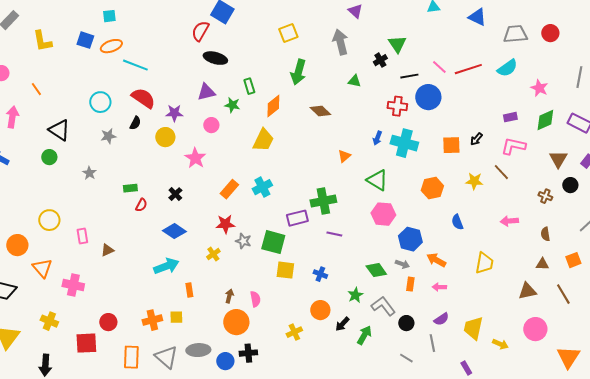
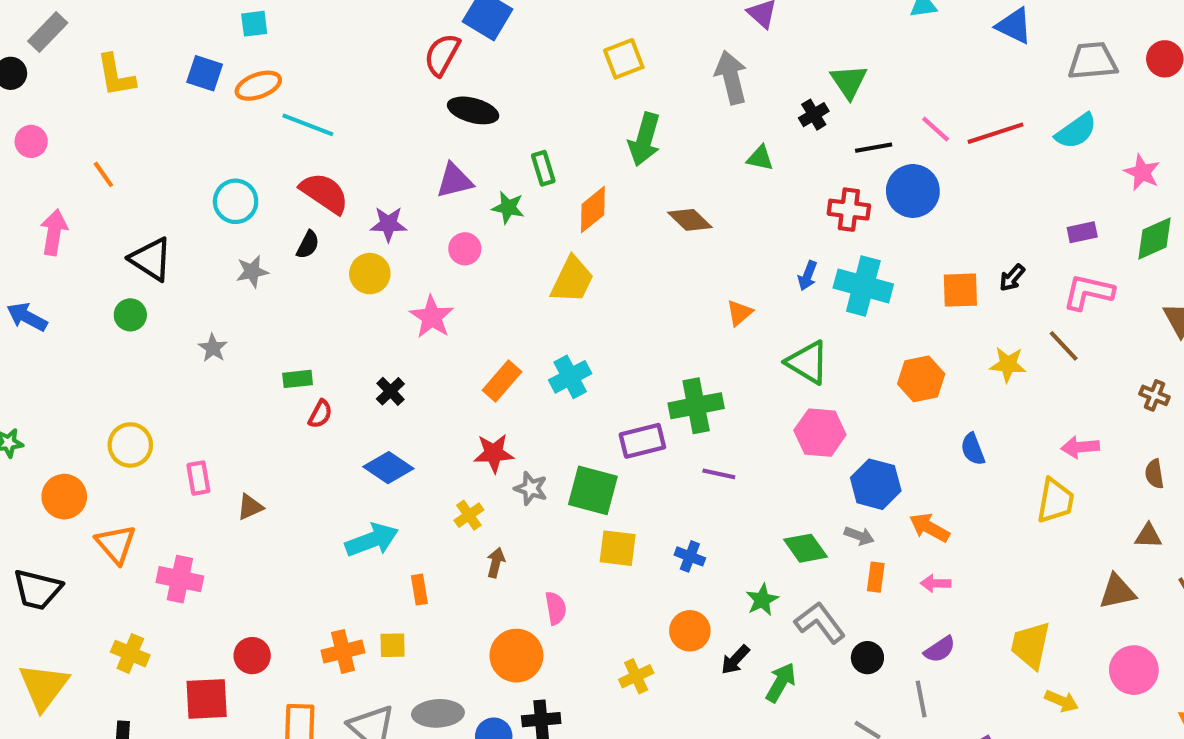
yellow trapezoid: (484, 263) -> (1055, 501), moved
brown arrow: (229, 296) -> (496, 563), moved
yellow trapezoid: (473, 328) -> (1031, 645), moved

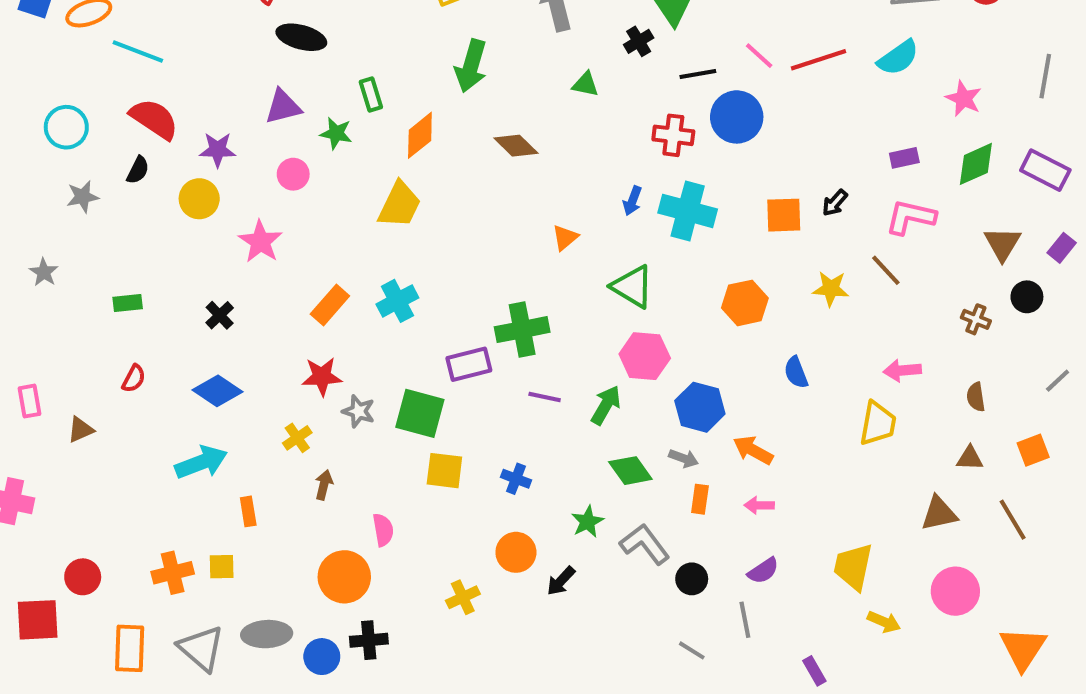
red semicircle: (320, 414) -> (134, 379), moved
green arrow: (781, 682) -> (606, 405), moved

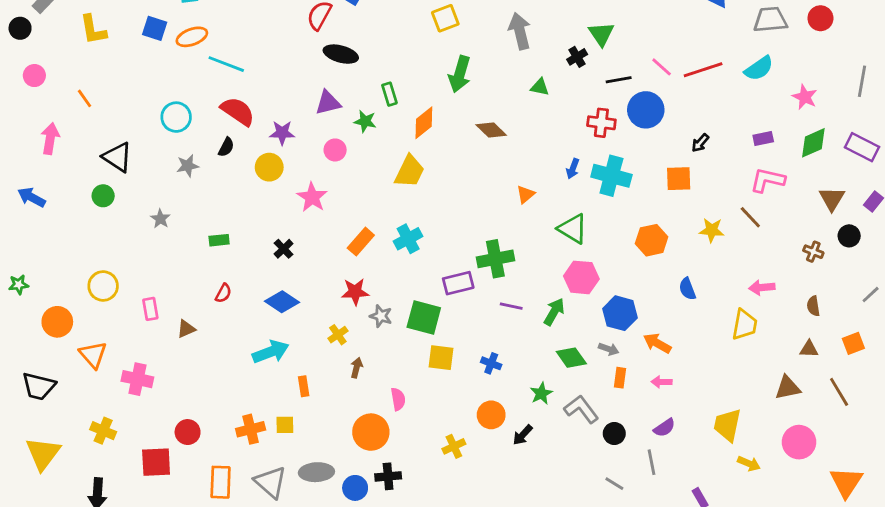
black arrow: (835, 203) -> (700, 143), moved

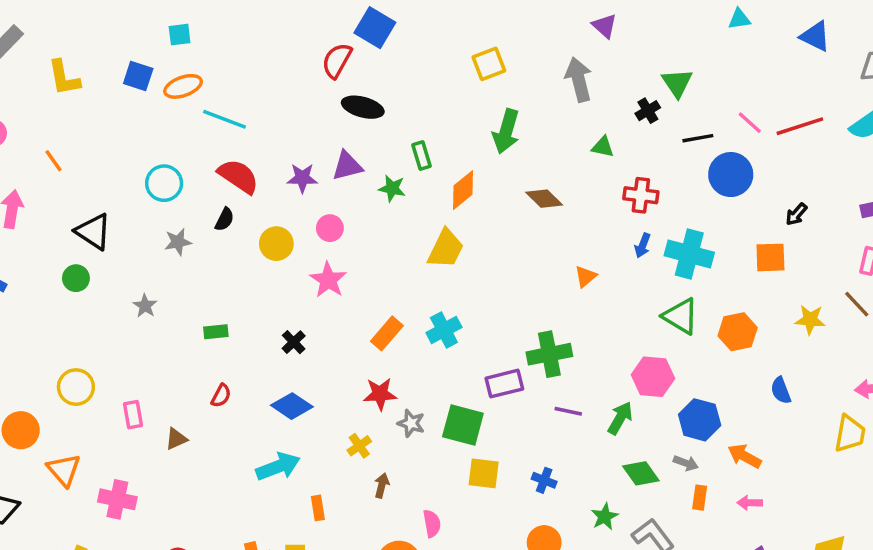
red cross: (601, 123) -> (641, 195), moved
purple star: (282, 133) -> (302, 178), moved
pink circle: (335, 150) -> (330, 228), moved
green triangle: (573, 229) -> (681, 316), moved

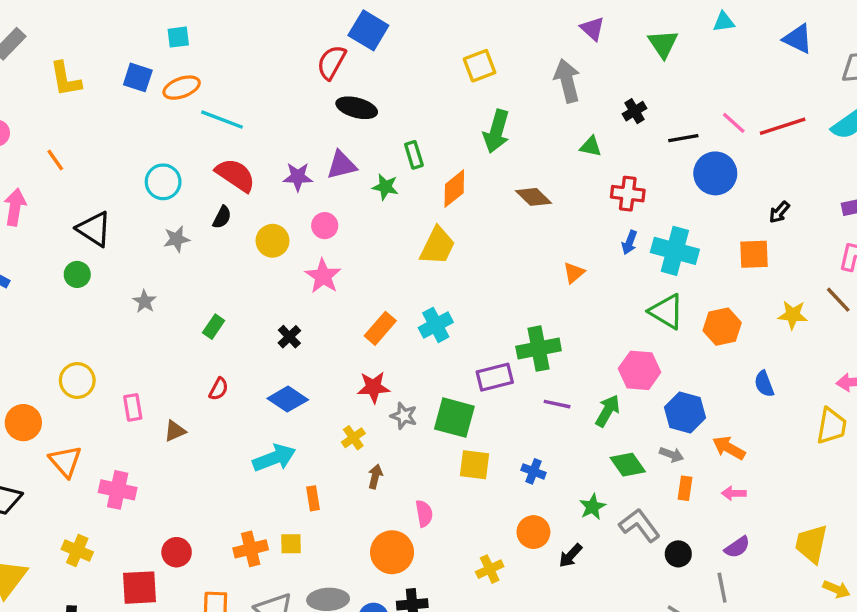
green triangle: (677, 83) -> (663, 44), moved
green rectangle: (216, 332) -> (214, 327), turned -50

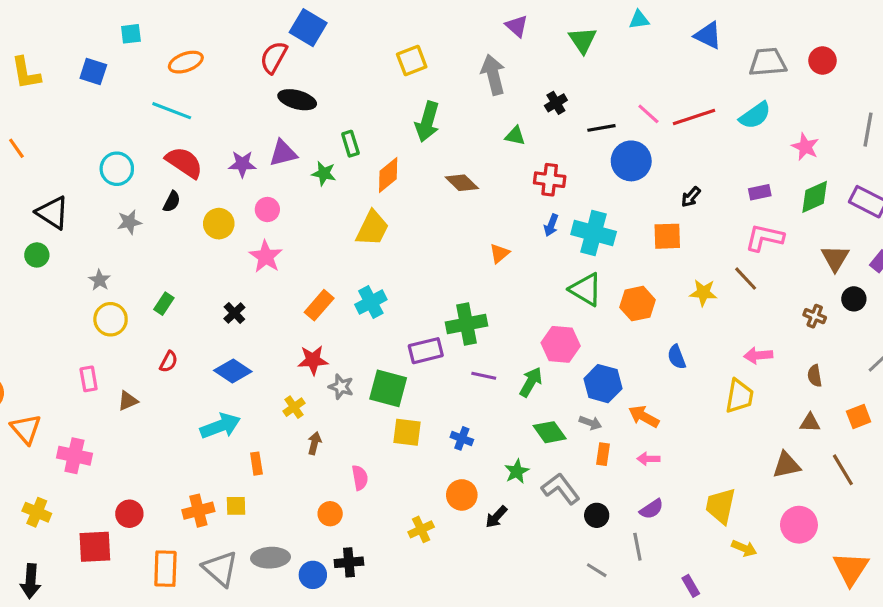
orange ellipse: (182, 88) -> (186, 62), moved
yellow circle: (77, 380) -> (111, 319), moved
orange circle: (392, 552) -> (330, 514), size x0.6

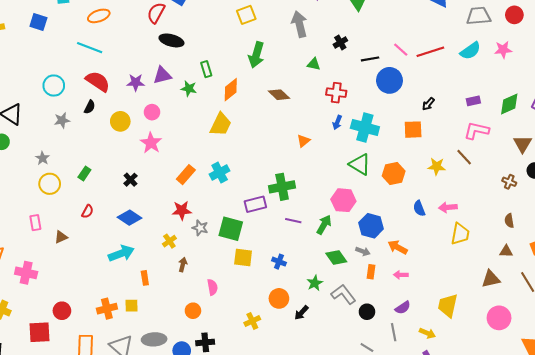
pink star: (805, 147) -> (503, 50), moved, turned -30
pink arrow: (758, 355) -> (448, 207), moved
yellow arrow: (744, 548) -> (427, 333), moved

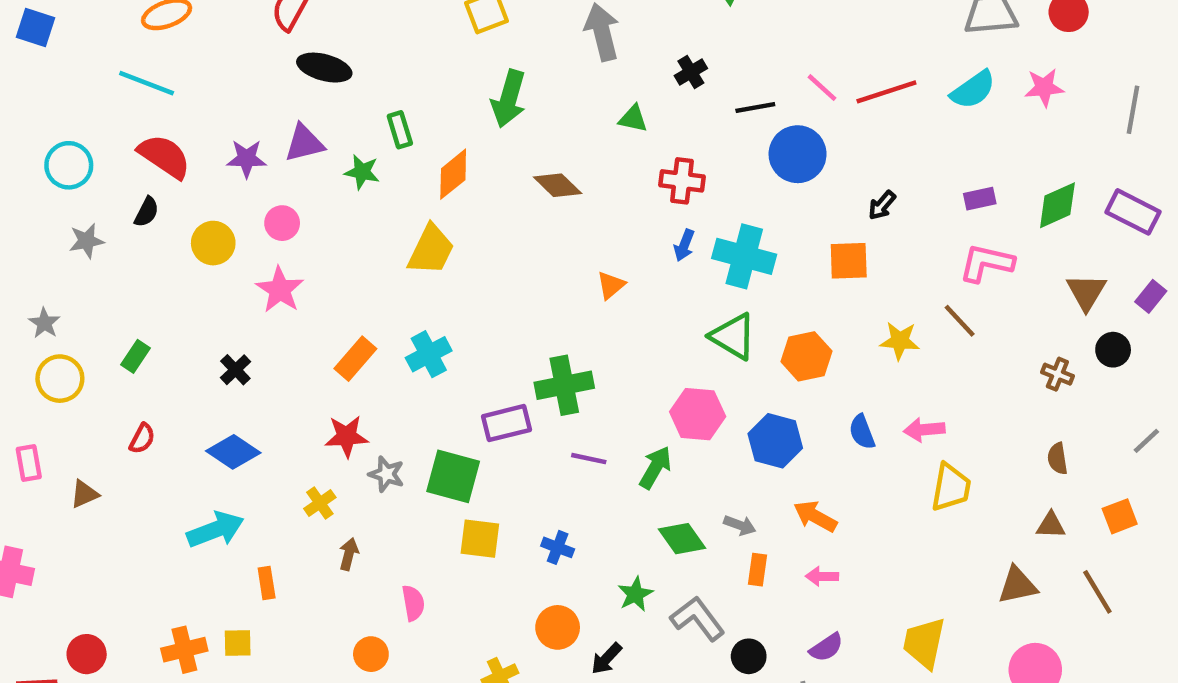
blue hexagon: (371, 226) -> (775, 441), moved

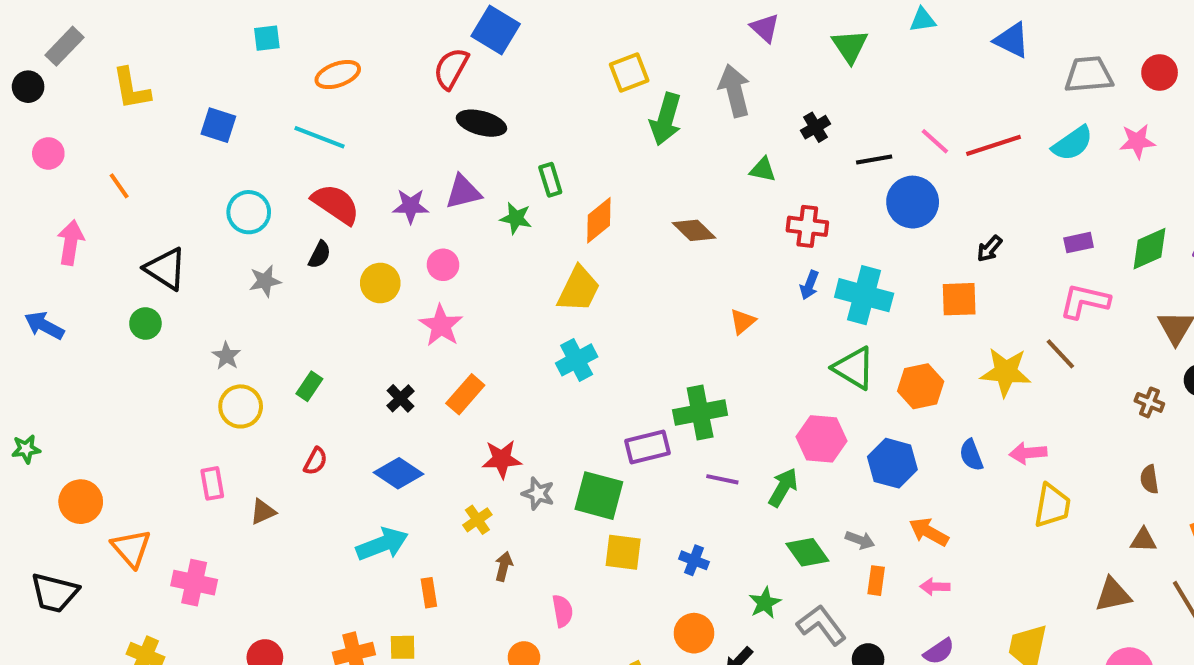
blue square: (35, 28) -> (218, 125), moved
green arrow: (509, 99) -> (666, 119), moved
yellow star: (900, 341) -> (1006, 372), size x1.4
cyan cross: (429, 354) -> (577, 360), moved
orange rectangle: (355, 359) -> (465, 394), moved

